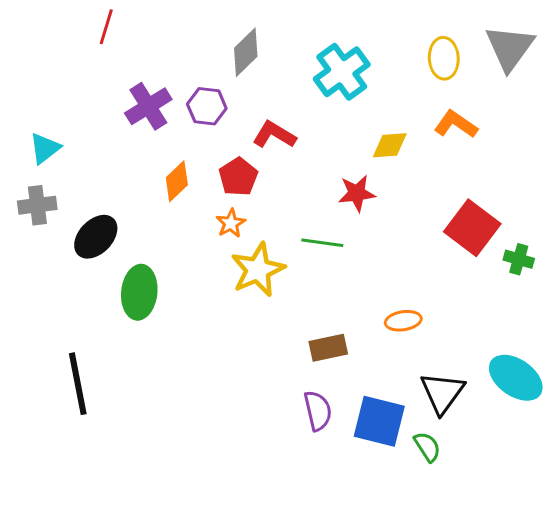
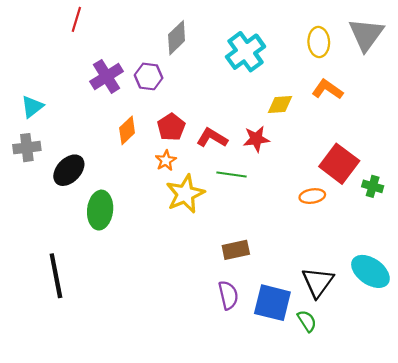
red L-shape: (274, 135) -> (212, 138), moved
orange ellipse: (403, 321) -> (312, 196), moved

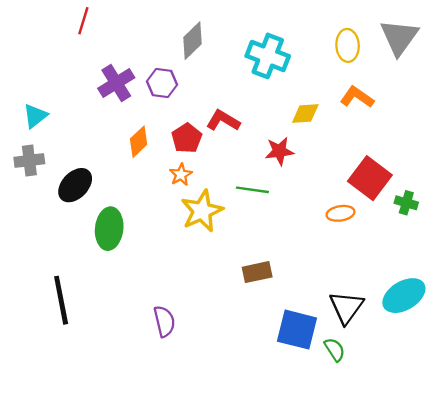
cyan cross: (246, 52) -> (268, 56), turned -33
red L-shape: (212, 138) -> (223, 121), moved
cyan ellipse: (370, 271) -> (404, 296), turned -66
purple semicircle: (228, 295) -> (164, 321), moved

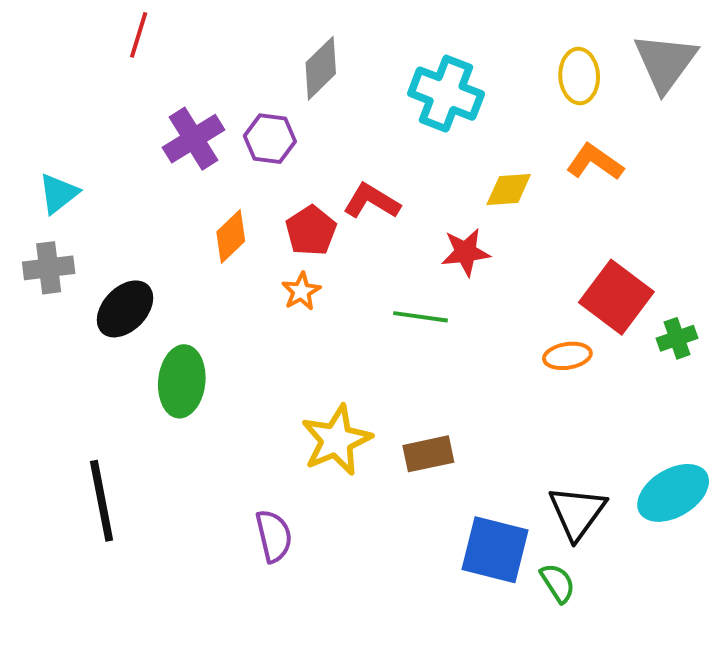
green cross: (406, 203) -> (677, 338), turned -35
yellow star: (202, 211) -> (336, 440), moved

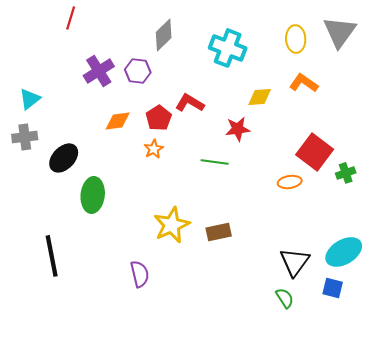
orange diamond: (231, 236) -> (118, 121), turned 36
blue square: (495, 550) -> (333, 288), moved, size x0.6

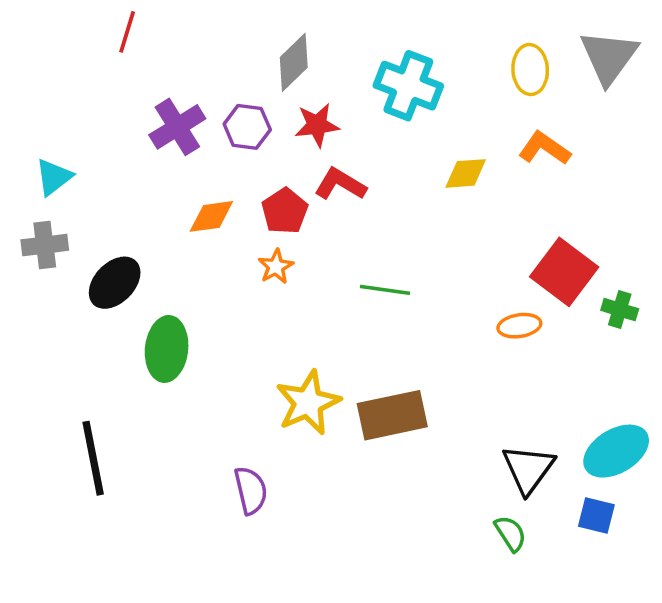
red star: (238, 129) -> (317, 125), moved
green cross: (346, 173) -> (620, 310), turned 36
brown rectangle: (219, 232) -> (392, 415), size x1.5

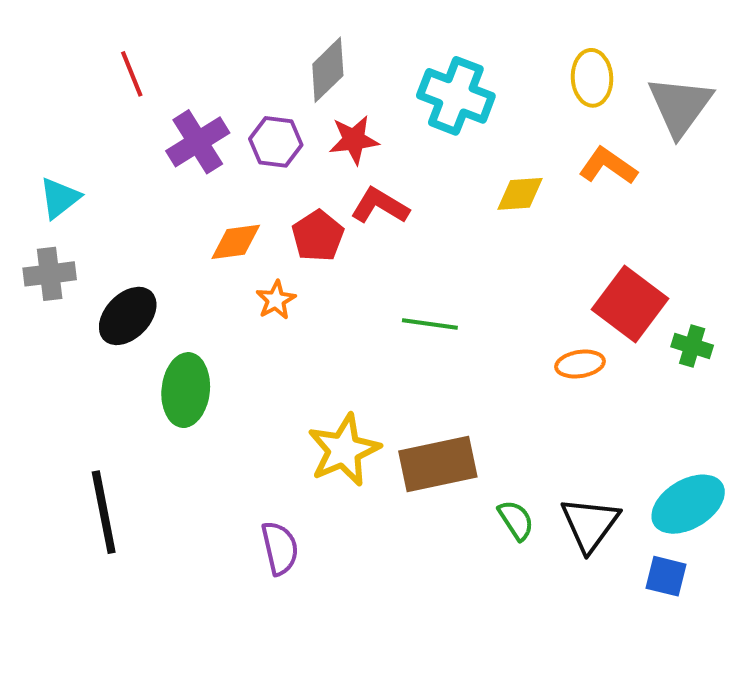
red line: (127, 32) -> (132, 74), moved, turned -39
gray triangle: (609, 57) -> (680, 106), moved
orange star: (276, 267) -> (276, 300), moved
green semicircle: (510, 533) -> (516, 520), moved

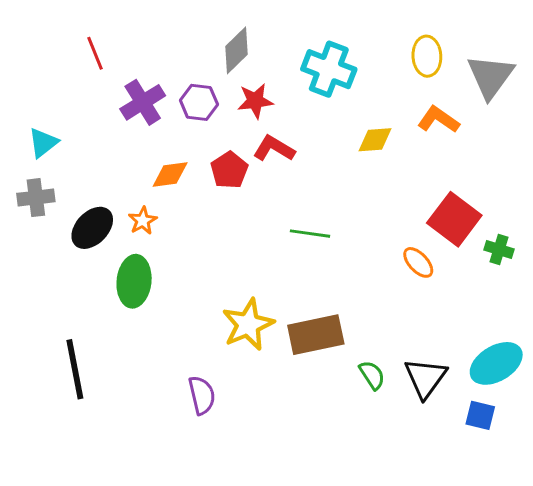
orange star: (276, 300) -> (143, 221), moved
orange ellipse: (580, 364) -> (418, 262), turned 56

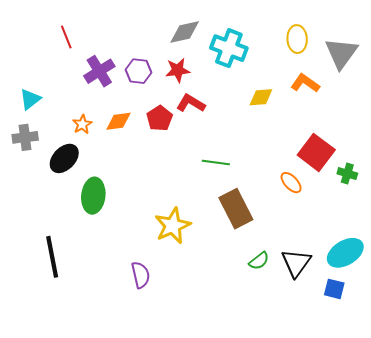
gray diamond: (236, 50) -> (185, 32), moved, turned 32
orange star: (143, 221) -> (82, 124), moved
brown rectangle: (316, 335) -> (236, 209), moved, turned 75
green semicircle: (372, 375) -> (259, 261), turned 85

